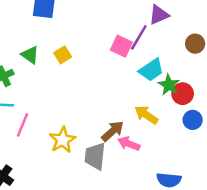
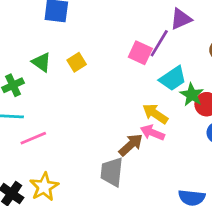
yellow arrow: (146, 115) -> (155, 114), moved
pink line: (22, 125) -> (33, 138), turned 45
yellow star: (63, 140) -> (44, 187), moved
pink arrow: (129, 144) -> (152, 133), moved

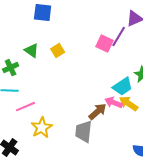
cyan trapezoid: (173, 78) -> (123, 87), moved
yellow arrow: (155, 114) -> (129, 104), moved
yellow star: (44, 187) -> (42, 128), moved

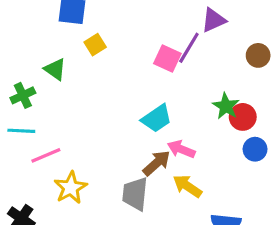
yellow square: (58, 51) -> (95, 45), moved
cyan trapezoid: (123, 87) -> (157, 118), moved
yellow arrow: (129, 104) -> (187, 186), moved

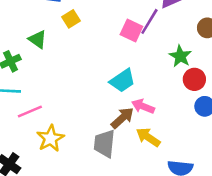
green star: (226, 106) -> (180, 56), moved

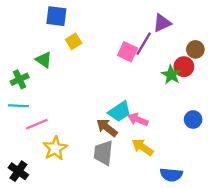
red circle: (194, 79) -> (184, 67), moved
cyan trapezoid: (122, 81) -> (120, 111), moved
brown arrow: (122, 118) -> (107, 128), moved, turned -100

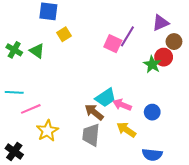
purple triangle: (162, 23) -> (161, 23), moved
green cross: (20, 79) -> (14, 50), moved, turned -35
blue circle: (193, 120) -> (152, 112), moved

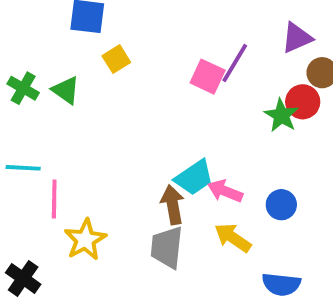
pink line: (31, 109) -> (54, 199), turned -66
brown arrow: (94, 112) -> (173, 205), turned 42

